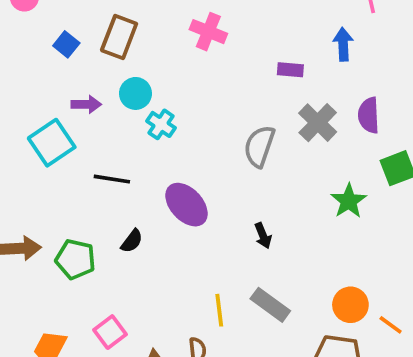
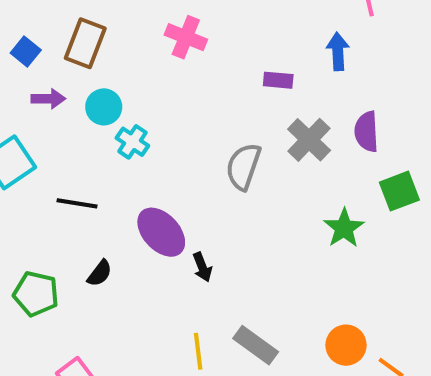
purple arrow: (86, 104) -> (48, 99), moved
black arrow: (263, 236) -> (202, 267), moved

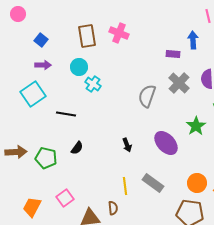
brown rectangle: (85, 43) -> (87, 36), moved, turned -30
purple rectangle: (278, 80) -> (173, 54), moved
purple arrow: (48, 99) -> (43, 65), moved
purple ellipse: (161, 232) -> (166, 143), moved

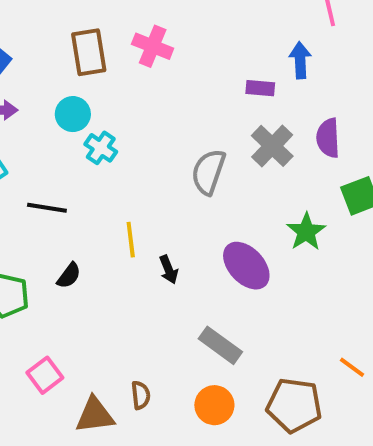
orange circle: (197, 183) -> (214, 405), moved
yellow line: (125, 186) -> (131, 240), moved

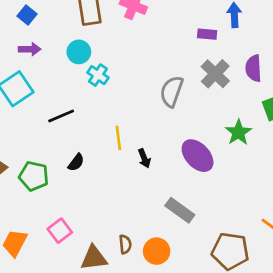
black line: (47, 208) -> (61, 116), turned -32
orange circle: (214, 405) -> (157, 251), moved

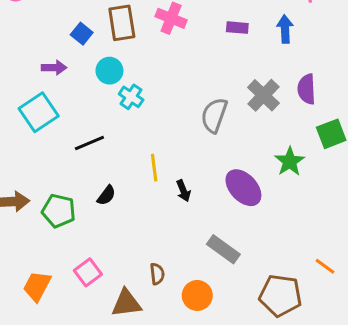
blue square: (27, 15) -> (82, 34), moved
purple rectangle: (207, 34) -> (237, 28), moved
brown semicircle: (125, 244) -> (157, 274), moved

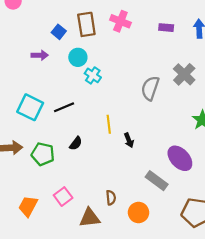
cyan square: (39, 112) -> (30, 107), moved, turned -30
purple ellipse: (243, 188) -> (180, 158), moved

